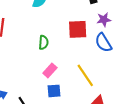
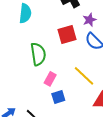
green semicircle: (44, 42) -> (38, 54), size x1.6

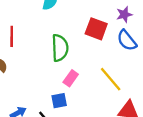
red square: (67, 35) -> (96, 29), turned 30
blue square: (58, 97) -> (59, 101), moved

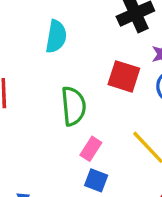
blue square: (59, 101) -> (96, 180), moved, turned 35

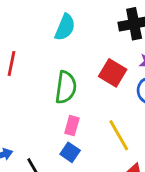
pink rectangle: (91, 149) -> (72, 126), turned -30

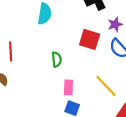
green semicircle: (66, 87) -> (57, 59), size x0.6

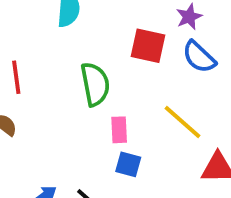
green semicircle: (57, 59) -> (95, 84), size x1.6

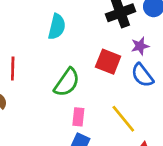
green semicircle: (95, 84) -> (67, 82), turned 36

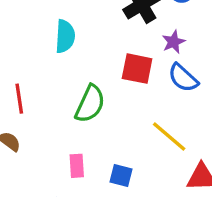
pink rectangle: (78, 117) -> (77, 166), moved

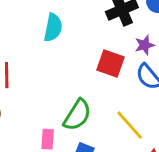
green semicircle: (90, 104) -> (77, 115), moved

